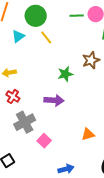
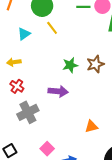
cyan triangle: (18, 36) -> (24, 34), moved
brown star: (91, 60) -> (95, 64), moved
pink square: (44, 141) -> (47, 149), moved

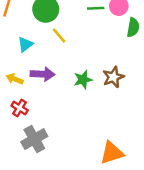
yellow arrow: (14, 62) -> (15, 79), turned 32
purple arrow: (58, 91) -> (42, 74), moved
orange triangle: (91, 127) -> (112, 153), size x1.5

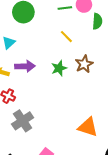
yellow line: (59, 36) -> (66, 37), moved
orange triangle: (112, 153) -> (88, 127), turned 40

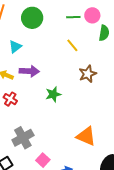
green star: (59, 68) -> (53, 94), moved
gray cross: (23, 121) -> (23, 138), moved

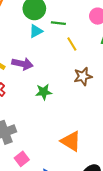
green line: (73, 17) -> (58, 23), moved
cyan triangle: (15, 47) -> (36, 31), moved

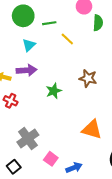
cyan triangle: (36, 31) -> (29, 45), moved
brown star: (83, 76) -> (88, 78), moved, turned -30

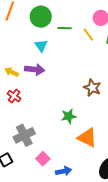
yellow line: (67, 39) -> (88, 35), moved
cyan triangle: (29, 45) -> (41, 46), turned -32
green star: (54, 91) -> (69, 116), moved

